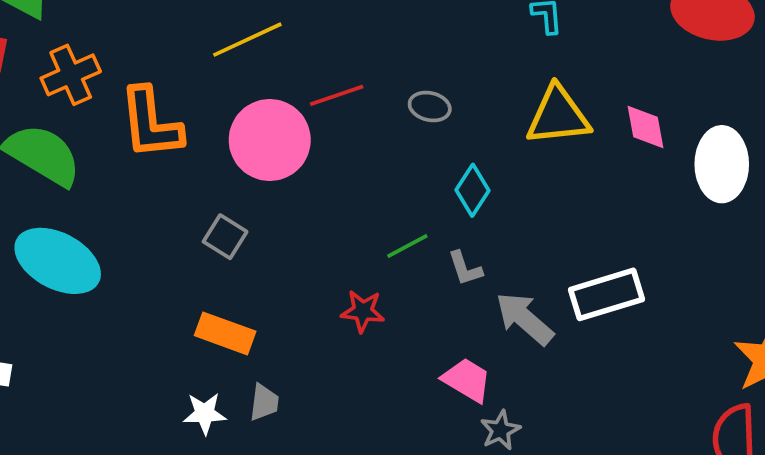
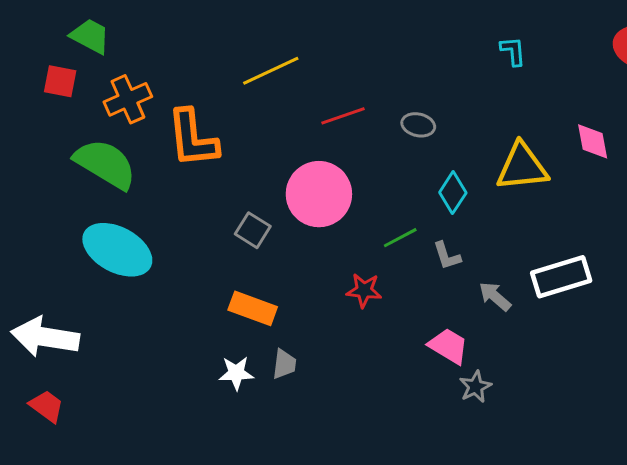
yellow triangle: (558, 116) -> (522, 167), moved
pink circle: (270, 140) -> (319, 194), moved
gray arrow: (525, 319) -> (495, 296), size x0.7

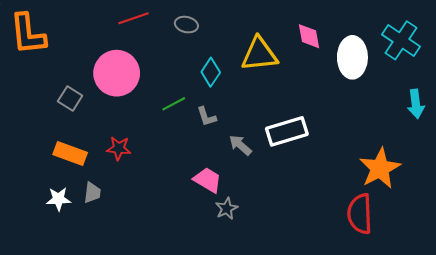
red star: (364, 290) -> (119, 148), moved

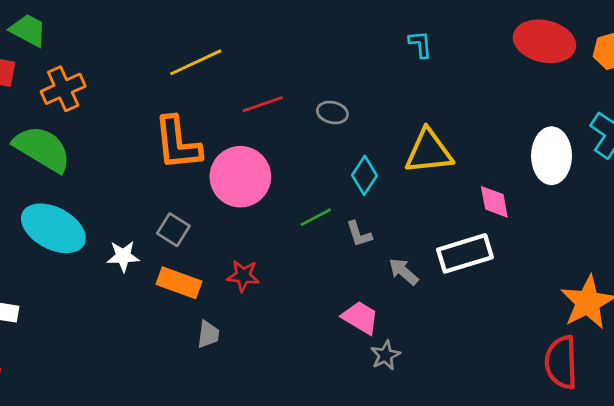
orange L-shape: (28, 34) -> (178, 143), moved
pink diamond: (309, 36) -> (494, 202), moved
gray square: (70, 99) -> (173, 230), moved
white star: (58, 199) -> (123, 256), moved

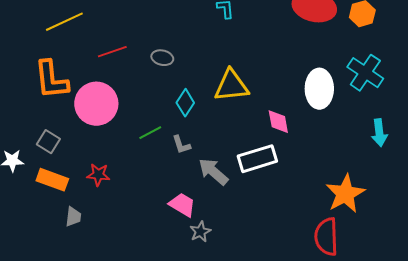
gray arrow: (404, 272) -> (213, 172), size x1.4

